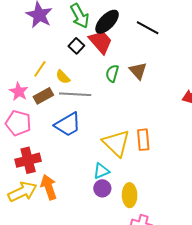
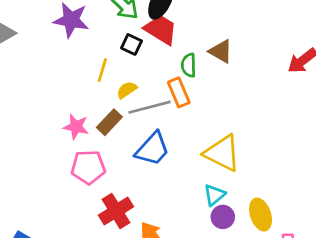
yellow line: (40, 69) -> (102, 70), moved
yellow semicircle: (63, 77) -> (127, 90), turned 119
orange rectangle: (143, 140) -> (179, 92), moved

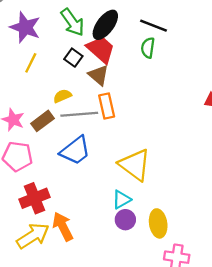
brown triangle: (221, 51) -> (98, 75), moved
green semicircle: (189, 65) -> (148, 48), moved
yellow line: (102, 70) -> (31, 63), moved

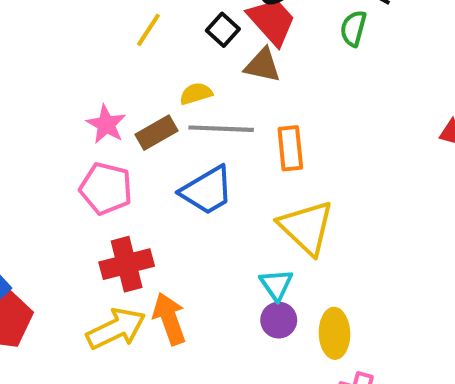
brown triangle: (98, 75) -> (263, 65), turned -35
orange rectangle: (107, 106) -> (290, 148), moved
cyan triangle: (122, 200) -> (276, 285), turned -42

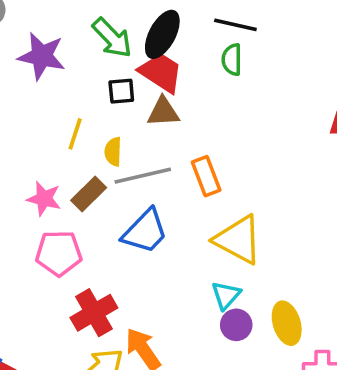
yellow line: (148, 30) -> (75, 134), moved
black square: (223, 30) -> (121, 91), turned -32
yellow semicircle: (196, 94) -> (113, 152), turned -56
cyan triangle: (276, 285) -> (226, 295), turned 32

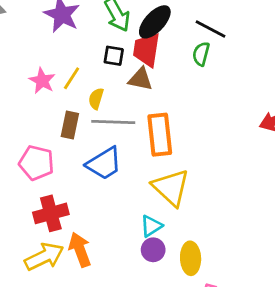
red trapezoid: (161, 72) -> (146, 50), turned -129
orange rectangle: (206, 176) -> (160, 135), size x1.4
brown rectangle: (89, 194) -> (70, 125), turned -48
pink star: (44, 199) -> (42, 81), moved

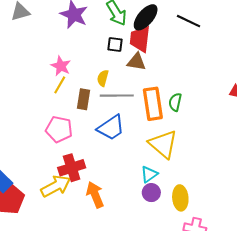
green semicircle: (201, 54) -> (175, 102), moved
yellow line: (72, 78) -> (60, 85), moved
yellow arrow: (44, 257) -> (56, 186), moved

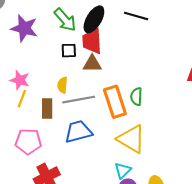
blue trapezoid: (111, 128) -> (78, 132), turned -152

